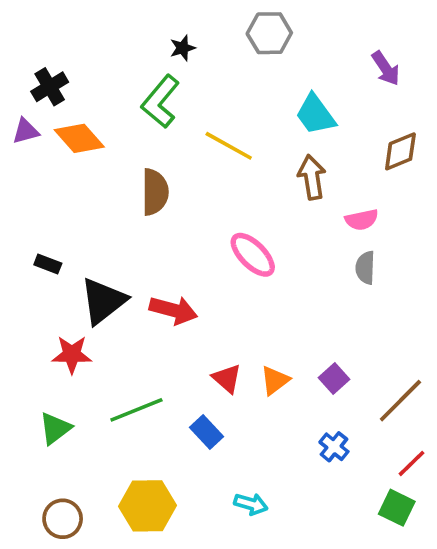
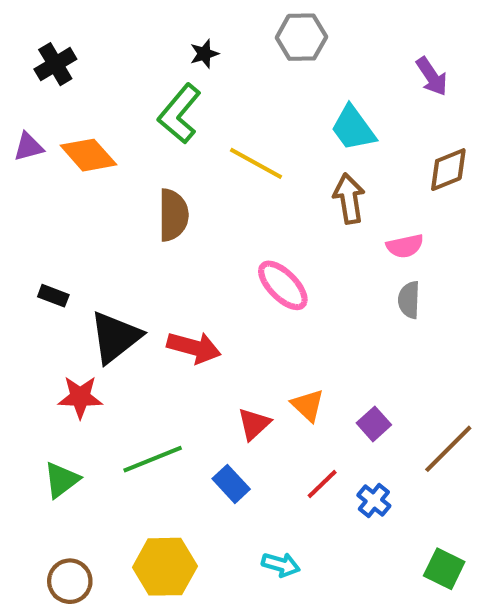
black cross: (50, 87) -> (55, 64), moved
red triangle: (227, 378) -> (254, 424), turned 36
orange triangle: (275, 380) -> (308, 405), moved, turned -40
red line: (412, 463) -> (322, 484), moved

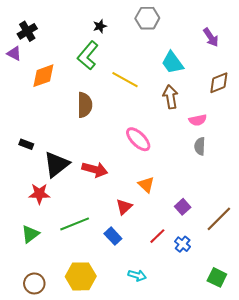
purple triangle: (28, 147) -> (14, 53), moved, turned 42
orange diamond: (88, 155) -> (43, 76), turned -68
orange triangle: (308, 405) -> (146, 185), moved

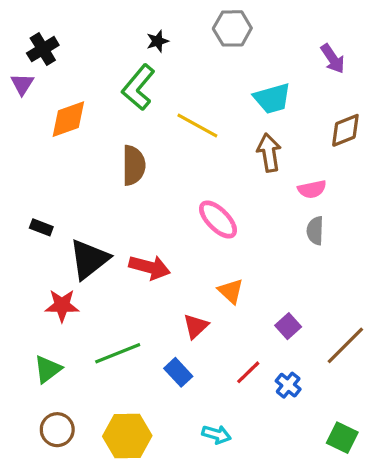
purple triangle: (14, 53) -> (22, 84), turned 35
cyan trapezoid: (173, 63) -> (272, 98), turned -70
brown circle: (34, 283) -> (57, 430), moved

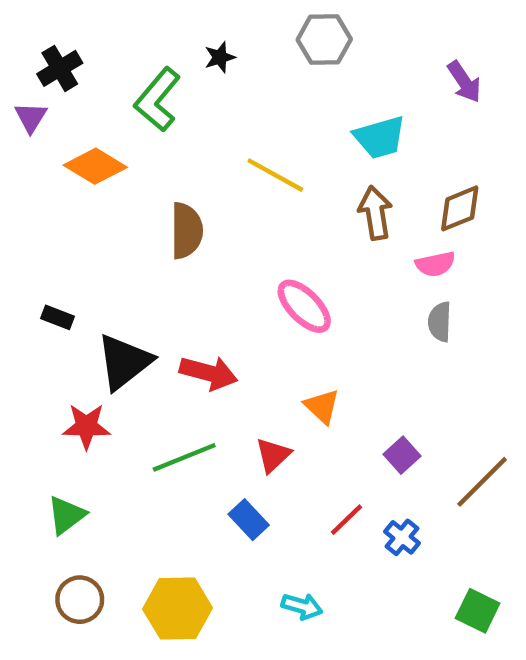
green L-shape: (138, 87) -> (158, 100), moved
orange diamond: (68, 119) -> (95, 166), turned 51
brown diamond: (345, 130) -> (460, 208), moved
green line: (118, 353) -> (184, 457), moved

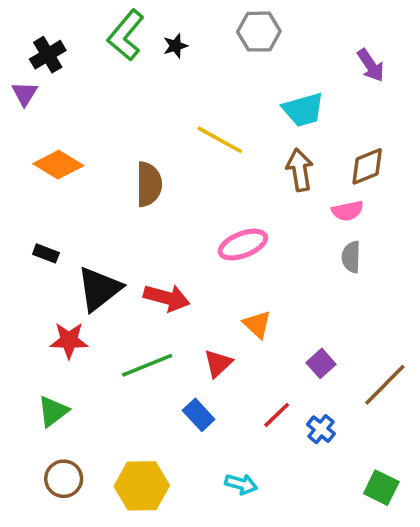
green L-shape: (158, 100) -> (126, 35), moved
orange diamond: (95, 166) -> (58, 165), moved
pink ellipse: (304, 306) -> (243, 245), turned -66

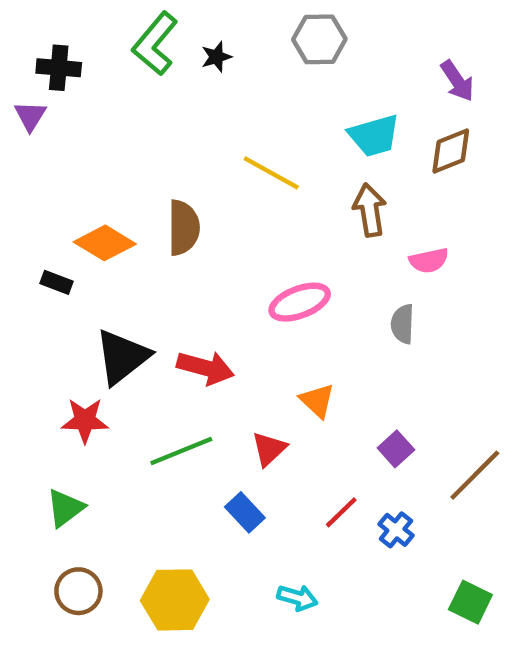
black cross: (48, 55) -> (59, 68), turned 36
orange diamond: (58, 165) -> (105, 243), moved
brown diamond: (367, 166) -> (451, 151), moved
black rectangle: (46, 253) -> (57, 282), moved
gray semicircle: (351, 257) -> (403, 324), moved

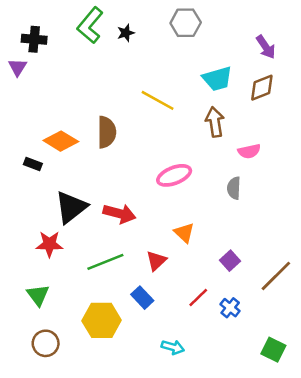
green triangle: (65, 508) -> (38, 295), turned -30
yellow hexagon: (175, 600) -> (102, 320), moved

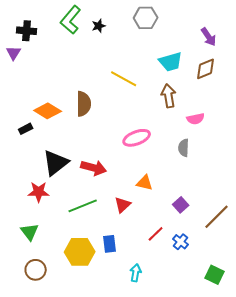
black rectangle: (33, 164) -> (26, 129), turned -48
orange triangle: (184, 233) -> (145, 183), turned -30
blue rectangle: (142, 298) -> (110, 244), moved, turned 36
cyan arrow: (173, 347) -> (136, 273), turned -96

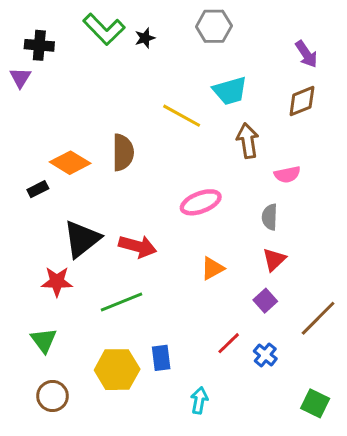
green L-shape: (71, 20) -> (104, 29), turned -84
cyan trapezoid: (171, 62) -> (230, 91), moved
orange triangle: (145, 183) -> (212, 268), turned -42
red triangle: (123, 205) -> (274, 260), moved

